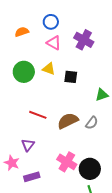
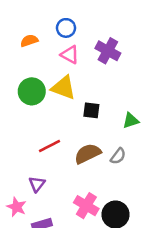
yellow triangle: (49, 69) -> (63, 88), size x1.5
black square: (71, 77) -> (91, 110), moved
red line: (38, 115) -> (49, 146), turned -48

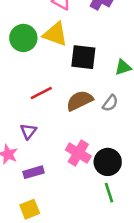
black square: (91, 110) -> (83, 57), size x1.5

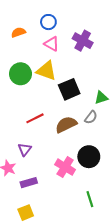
black square: (83, 57) -> (69, 89), turned -30
gray semicircle: (110, 103) -> (91, 117), moved
black circle: (108, 162) -> (89, 157), moved

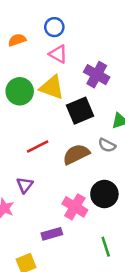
purple cross: (83, 41) -> (97, 75), moved
gray semicircle: (91, 117) -> (107, 145), turned 80
purple rectangle: (29, 183) -> (52, 234), moved

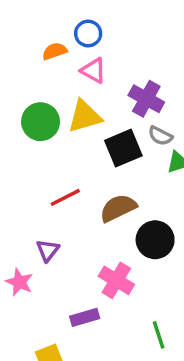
orange semicircle: (17, 40) -> (55, 51), moved
yellow triangle: (52, 87) -> (85, 116), turned -36
gray semicircle: (107, 145) -> (160, 136), moved
black circle: (104, 194) -> (155, 240), moved

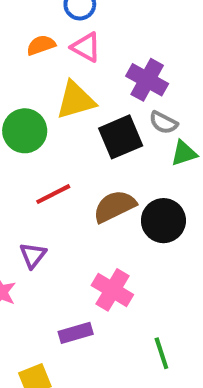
orange semicircle: (55, 51) -> (41, 45), moved
green circle: (41, 122) -> (25, 131), moved
black circle: (155, 240) -> (163, 221), moved

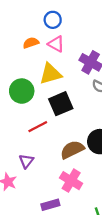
black square: (121, 137) -> (61, 104), moved
brown semicircle: (114, 206) -> (72, 150), moved

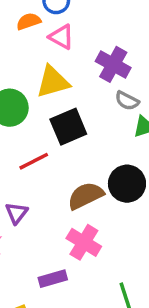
orange semicircle: (31, 43) -> (29, 21), moved

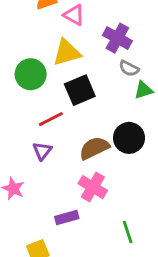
purple triangle: (16, 213) -> (42, 151), moved

